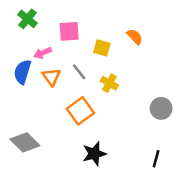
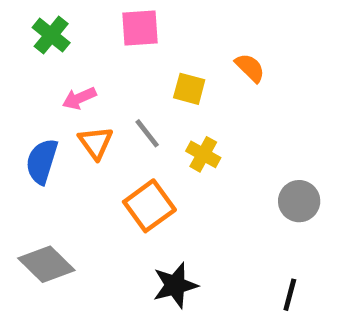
pink square: (69, 31) -> (140, 28), moved
blue semicircle: (22, 72) -> (42, 161), moved

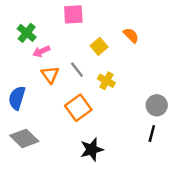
green cross: (51, 35) -> (27, 33), moved
yellow square: (189, 89) -> (99, 46), turned 35
blue semicircle: (42, 161) -> (17, 98), moved
black line: (290, 295) -> (152, 134), moved

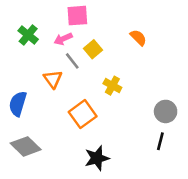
yellow square: (99, 46) -> (93, 49), moved
pink arrow: (41, 51) -> (63, 39), moved
gray line: (77, 70) -> (72, 61), moved

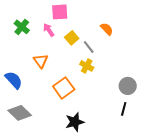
pink arrow: (63, 39) -> (49, 30), turned 80
gray line: (72, 61) -> (89, 47), moved
blue semicircle: (18, 104) -> (14, 80), turned 120

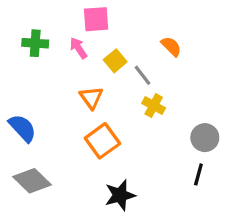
green cross: (22, 27) -> (35, 43), turned -35
orange triangle: (41, 61) -> (91, 98), moved
yellow cross: (87, 66) -> (154, 106), moved

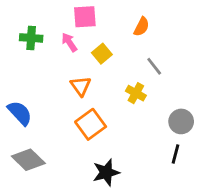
orange semicircle: (171, 46) -> (141, 27), moved, turned 72
gray line: (142, 75) -> (154, 66), moved

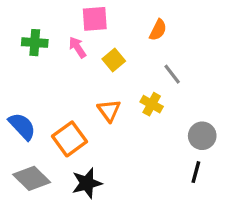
orange triangle: (81, 86) -> (109, 110), moved
orange square: (91, 124) -> (70, 139), moved
black star: (106, 172) -> (87, 183), moved

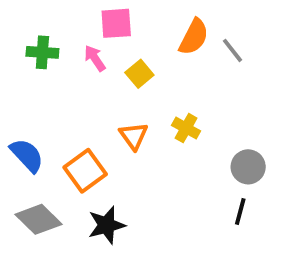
orange semicircle: (158, 30) -> (194, 37), size x1.4
gray line: (172, 74) -> (233, 50), moved

